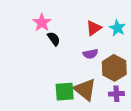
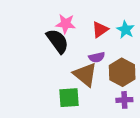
pink star: (42, 23) -> (66, 24), moved, turned -30
black semicircle: (54, 39) -> (57, 41), size x1.6
brown triangle: (85, 90) -> (85, 75), moved

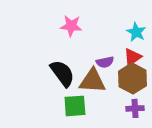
red triangle: (100, 30) -> (132, 57), moved
black semicircle: (57, 41) -> (62, 73), moved
brown triangle: (85, 75) -> (92, 81), turned -35

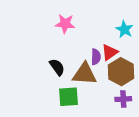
red triangle: (132, 57) -> (110, 52), moved
purple semicircle: (105, 62) -> (96, 57), turned -77
black semicircle: (62, 73) -> (57, 67), size x0.7

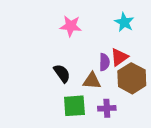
cyan star: (124, 29) -> (124, 22), moved
brown triangle: (84, 74) -> (92, 81), size x0.7
purple cross: (123, 99) -> (107, 108), moved

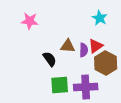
pink star: (71, 26) -> (30, 21), moved
brown triangle: (92, 81) -> (68, 46), moved
purple cross: (107, 108) -> (86, 87), size x1.6

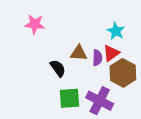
cyan star: (100, 18) -> (116, 31), moved
purple cross: (86, 87) -> (100, 101), turned 30

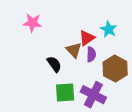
brown triangle: (79, 53) -> (74, 50), turned 42
red triangle: (111, 53) -> (87, 38), moved

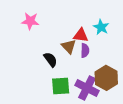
red triangle: (87, 38) -> (81, 35), turned 42
brown hexagon: (115, 69) -> (106, 78), moved

